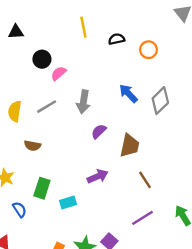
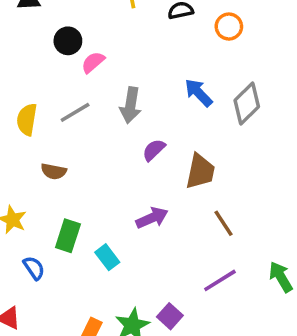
cyan rectangle: (68, 202) -> (107, 257), turned 70

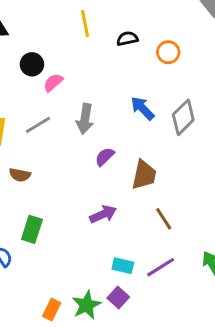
cyan rectangle: (107, 257) -> (123, 266), moved, turned -40

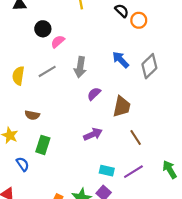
black semicircle: (127, 39) -> (122, 11), moved, turned 56
brown semicircle: (20, 175) -> (32, 115), moved

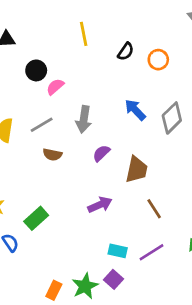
black semicircle: (122, 11) -> (126, 51), moved, turned 80
brown semicircle: (32, 115) -> (52, 155), moved
green rectangle: (43, 145) -> (36, 218), turned 30

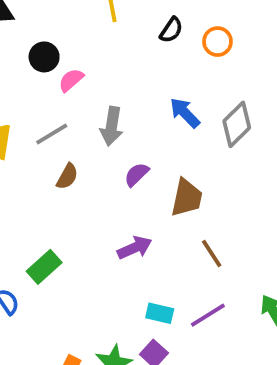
brown semicircle: (52, 155) -> (67, 176), turned -72

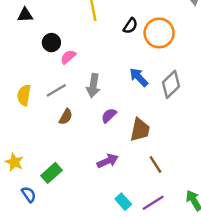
orange circle: (217, 42) -> (159, 33), size x1.6
cyan rectangle: (160, 313) -> (123, 202), turned 35

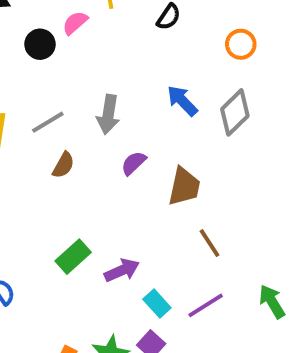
orange circle: (159, 33) -> (241, 44), moved, size x0.6
pink semicircle: (68, 57) -> (75, 23), moved
purple arrow: (108, 161) -> (122, 270), moved
green rectangle: (51, 173) -> (73, 257), moved

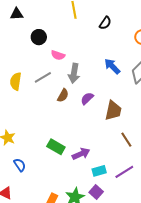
pink semicircle: (75, 23) -> (58, 55), moved, turned -120
brown semicircle: (63, 165) -> (63, 95), moved
green rectangle: (73, 257) -> (56, 147), turned 72
cyan rectangle: (157, 303) -> (99, 171), turned -64

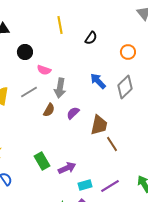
brown line: (126, 140) -> (112, 144), moved
green rectangle: (56, 147) -> (42, 161), turned 30

